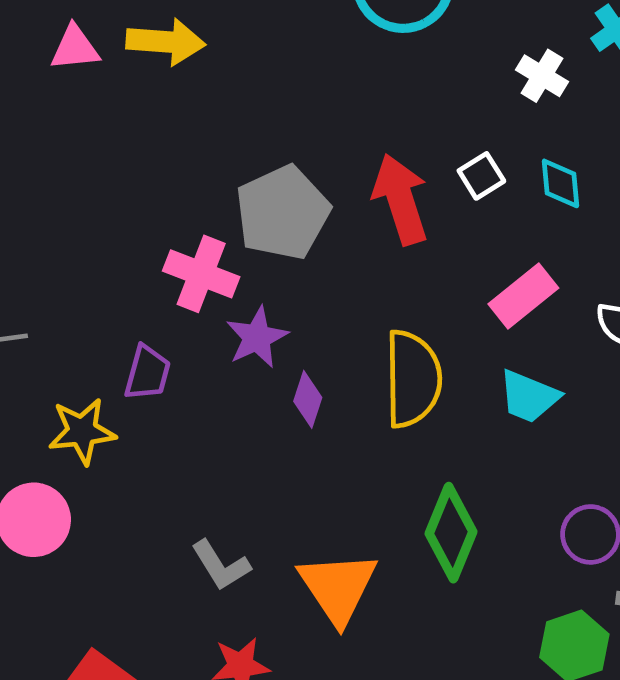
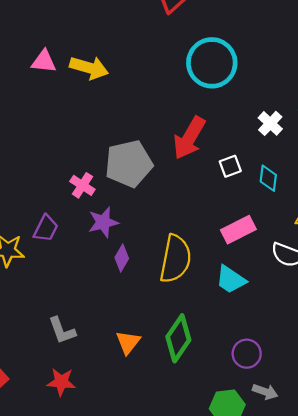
red arrow: (401, 199) -> (189, 138), moved, turned -144
pink cross: (201, 274) -> (82, 185), size x0.7
orange triangle: (338, 588) -> (128, 342), moved, size x0.6

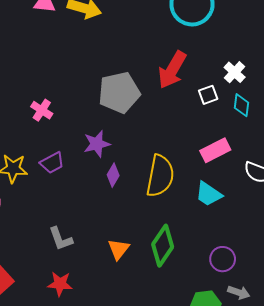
white cross: (270, 123) -> (235, 72), moved
pink cross: (82, 185) -> (42, 110), moved
purple trapezoid: (46, 228) -> (52, 163), moved, turned 35

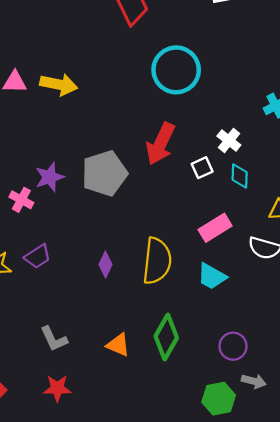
purple star: (97, 144) -> (50, 177), moved
orange triangle: (119, 249) -> (118, 345), turned -40

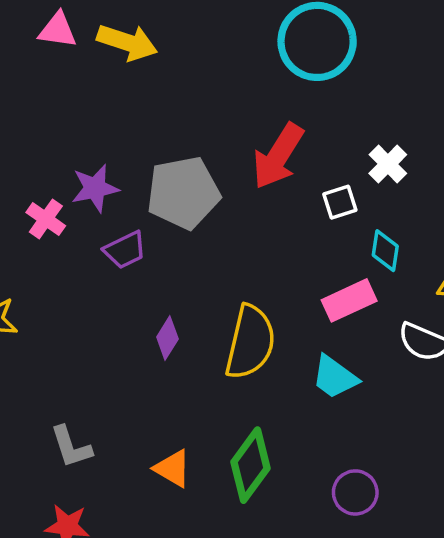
cyan diamond: (240, 176) -> (385, 251), moved
purple trapezoid: (38, 256) -> (125, 250), moved

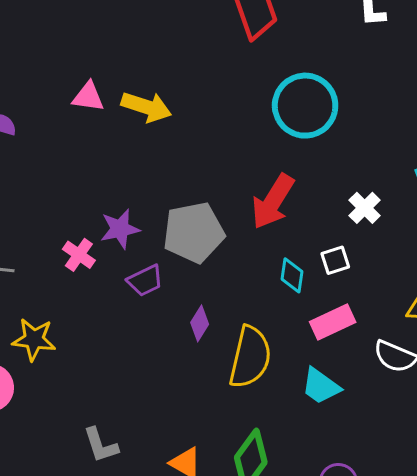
white square: (340, 202) -> (335, 260), moved
cyan diamond: (385, 251) -> (292, 275), moved
purple diamond: (167, 338) -> (200, 323), moved

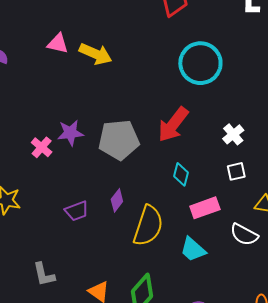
white square: (335, 260) -> (236, 171), moved
purple trapezoid: (145, 280) -> (77, 211), moved

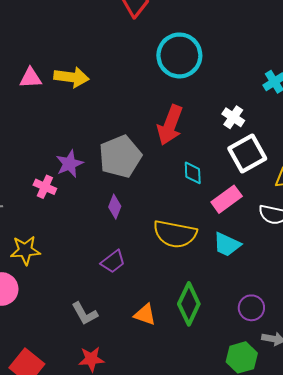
white square: (236, 171) -> (247, 153), size x1.8
purple diamond: (117, 200) -> (115, 207), moved
purple trapezoid: (77, 211) -> (113, 262), moved
yellow semicircle: (148, 226) -> (175, 234), turned 99

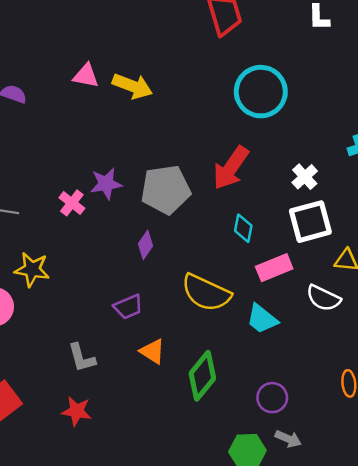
orange triangle: (145, 315) -> (152, 351), moved

